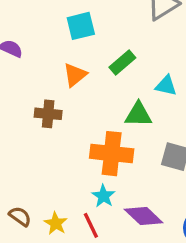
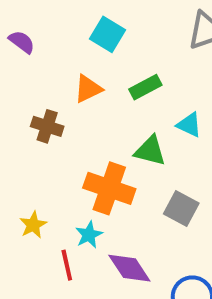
cyan square: (81, 26) -> (108, 34), turned 32
yellow star: (56, 223) -> (33, 225), moved

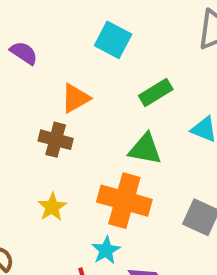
orange triangle: (88, 89) -> (75, 98), moved
green triangle: (150, 151) -> (145, 149), moved
yellow star: (33, 225) -> (52, 207), moved

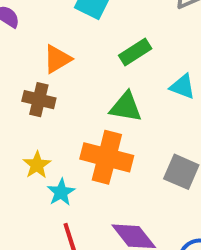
cyan star: (106, 250) -> (61, 192), moved

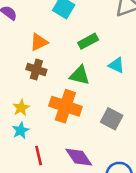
brown cross: (39, 100) -> (36, 70), moved
cyan star: (61, 192) -> (21, 130), moved

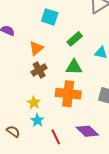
brown cross: (36, 70) -> (39, 70), turned -35

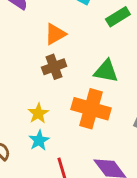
green rectangle: (75, 39) -> (118, 17), moved

